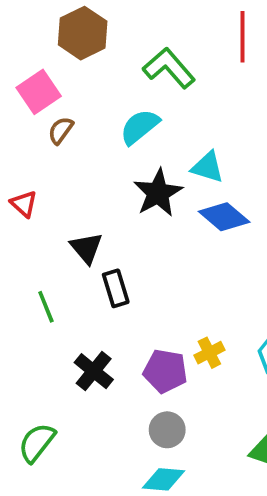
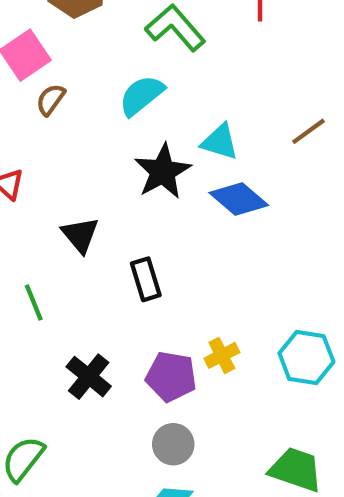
black rectangle: (116, 288) -> (146, 279), moved

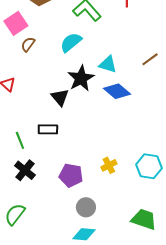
black triangle: (80, 235) -> (60, 97), moved
black rectangle: (146, 279) -> (48, 129), moved, turned -72
black cross: (89, 377) -> (25, 170), moved
purple pentagon: (171, 377) -> (71, 175), moved

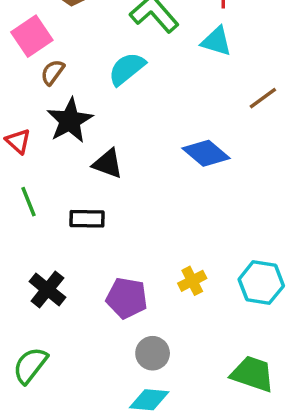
cyan triangle: (108, 64) -> (216, 41), moved
black star: (81, 78) -> (70, 121), moved
black triangle: (60, 97) -> (108, 164), turned -30
green line: (20, 140) -> (28, 202), moved

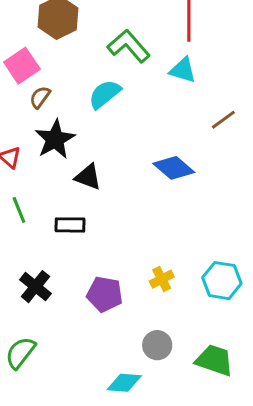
gray circle: (153, 353) -> (157, 345), moved

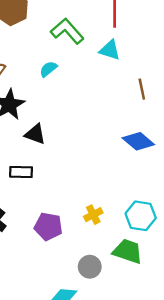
cyan semicircle: (105, 94) -> (48, 69), size x0.7
brown line: (223, 120) -> (142, 89), turned -66
blue diamond: (174, 168) -> (138, 141), moved
green trapezoid: (214, 360) -> (128, 251), moved

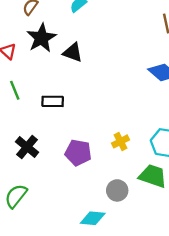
black triangle: (35, 134) -> (73, 52), moved

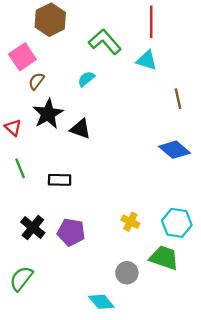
yellow cross: (121, 141) -> (130, 222), turned -36
purple pentagon: (78, 153) -> (71, 232), moved
cyan diamond: (93, 218) -> (101, 302), turned 45

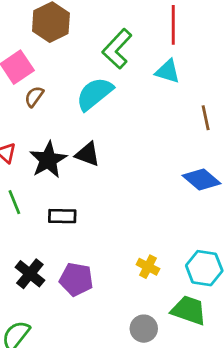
green L-shape: (105, 42) -> (117, 49), turned -96
cyan semicircle: (86, 79) -> (95, 94), size x1.8
black star: (48, 114) -> (48, 160), moved

